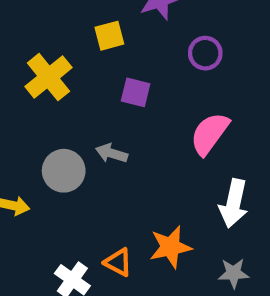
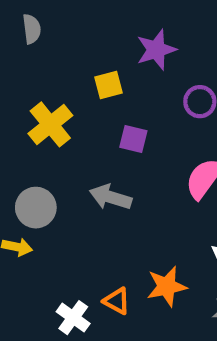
gray arrow: (112, 153) -> (111, 197), size x1.4
gray circle: (64, 171) -> (36, 208), moved

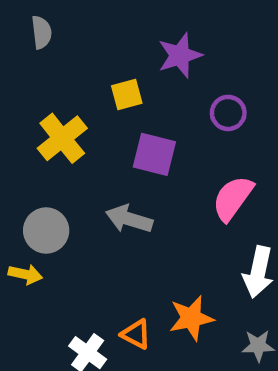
purple square: (133, 139) -> (154, 154), size x1.4

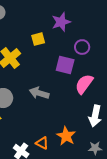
purple square: (154, 154) -> (65, 65), moved
orange star: (191, 318) -> (66, 136), turned -30

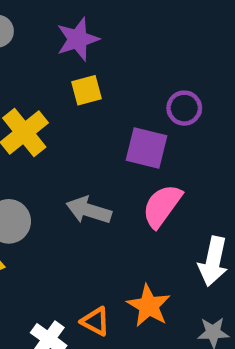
purple star: (61, 22) -> (78, 39), moved
pink semicircle: (84, 84) -> (162, 206), moved

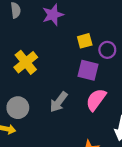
yellow square: (86, 90) -> (85, 41), moved
gray arrow: (89, 210) -> (59, 102), turned -70

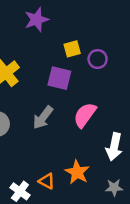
purple square: (88, 70) -> (59, 78), moved

